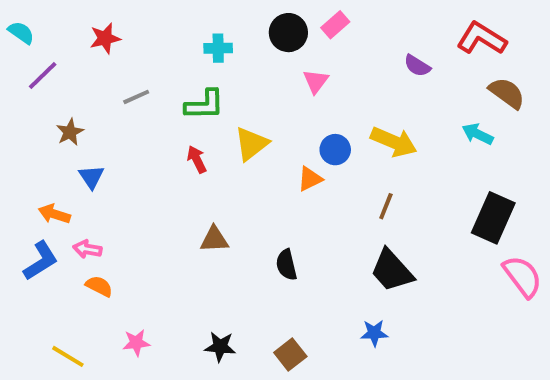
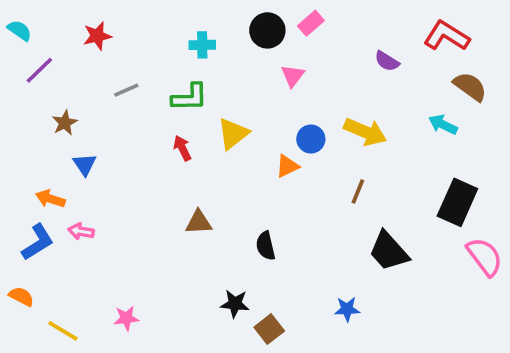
black trapezoid: (392, 271) -> (389, 251), moved
orange semicircle: (99, 286) -> (21, 296), moved
black star: (220, 347) -> (235, 304), moved

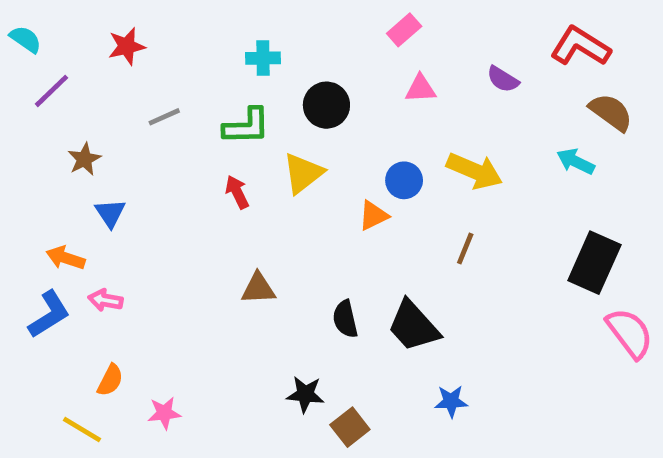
black circle: (267, 30) -> (326, 105), moved
pink triangle: (293, 76) -> (421, 89), moved, turned 50
black trapezoid: (389, 251) -> (413, 326), moved
orange semicircle: (21, 296) -> (110, 380), moved, turned 90

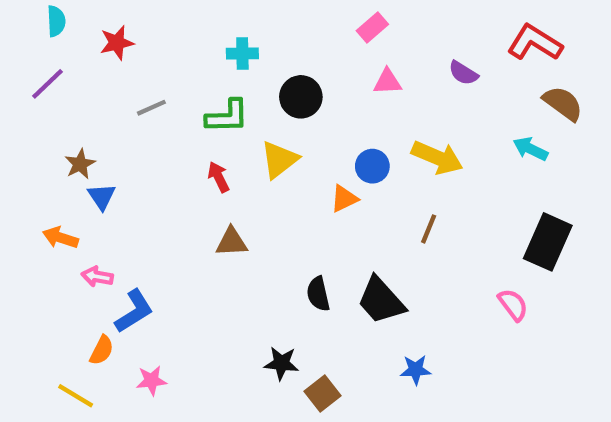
cyan semicircle: (26, 39) -> (56, 21), moved, turned 52
brown star: (84, 159) -> (80, 164), moved
brown triangle: (258, 288) -> (232, 242), moved
blue L-shape: (49, 314) -> (134, 311), moved
pink semicircle: (630, 333) -> (513, 305), moved, size x0.7

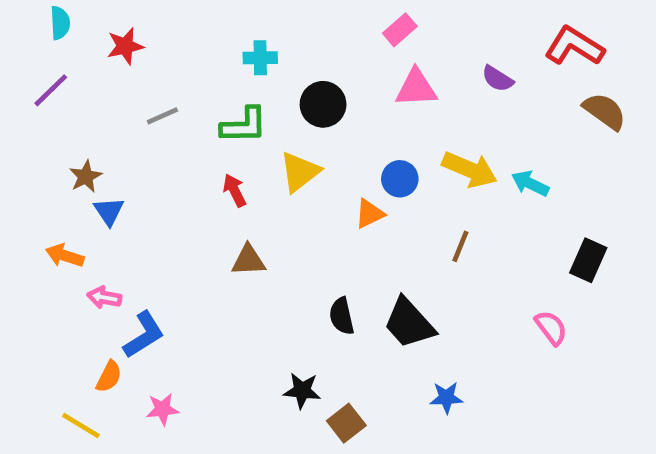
pink triangle: (387, 82) -> (416, 88), size x1.4
cyan arrow: (530, 149) -> (530, 183), moved
black rectangle: (548, 242) -> (588, 260), size x0.7

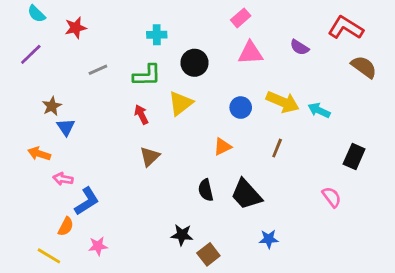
cyan semicircle: (60, 23) -> (36, 14), turned 138
orange triangle: (370, 214) -> (222, 147), moved
brown triangle: (249, 260) -> (150, 156), turned -40

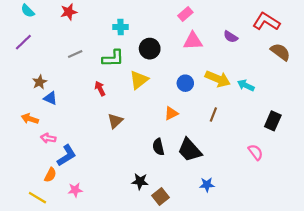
red star: (76, 28) -> (69, 12), moved
red arrow: (141, 115) -> (100, 89), moved
blue triangle: (66, 127) -> (50, 98), turned -32

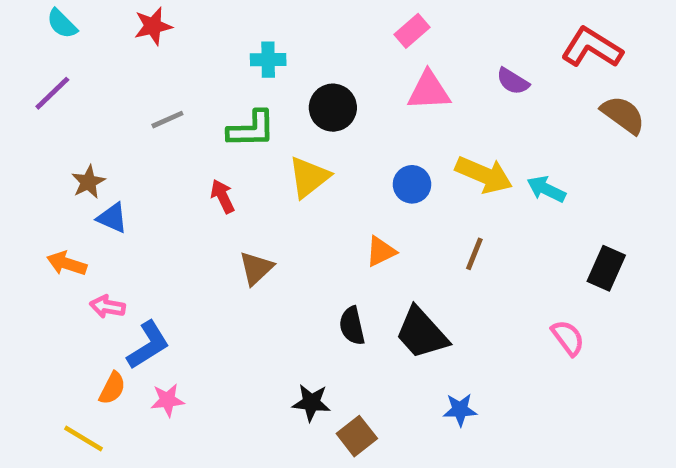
pink star: (75, 190) -> (167, 400), moved

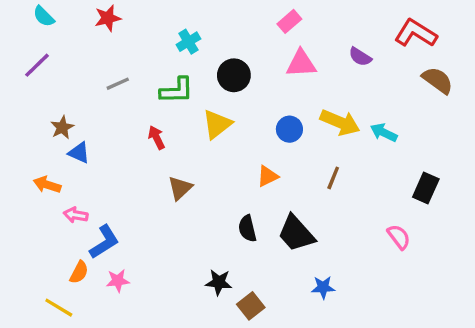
cyan cross: (268, 60) -> (188, 42), turned -30

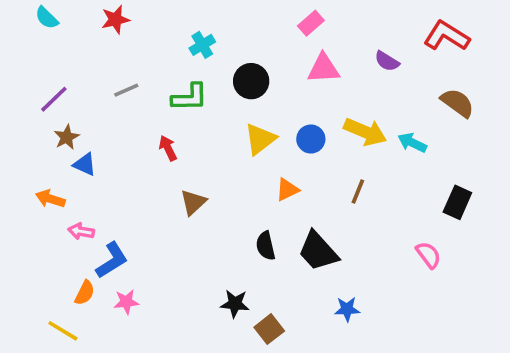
purple line: (37, 65) -> (54, 99), moved
brown semicircle: (438, 80) -> (457, 103), moved
yellow triangle: (217, 124) -> (260, 139), moved

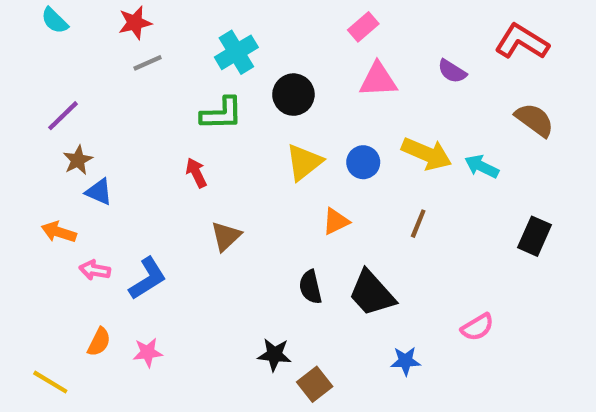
cyan cross: (202, 45) -> (236, 52), size x1.4
gray line: (126, 90) -> (148, 63), moved
pink semicircle: (428, 255) -> (477, 327), moved, turned 96
blue L-shape: (112, 260) -> (148, 278), moved
yellow line: (63, 331) -> (50, 382), moved

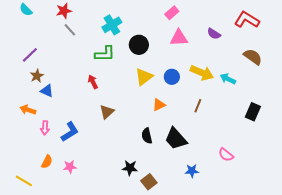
gray line: (148, 63) -> (70, 30), turned 72
pink arrow: (95, 270) -> (45, 128), turned -96
pink semicircle: (477, 327) -> (226, 155), turned 70

